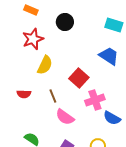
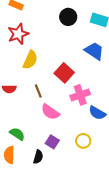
black circle: (65, 22) -> (68, 17), moved

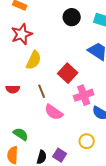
purple square: (52, 142) -> (60, 155), moved

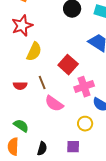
red semicircle: (13, 89) -> (20, 86), moved
yellow circle: (87, 141) -> (85, 124), moved
purple square: (60, 155) -> (73, 147), moved, turned -32

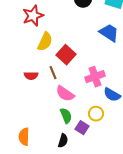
red square: (68, 65) -> (66, 55), moved
green semicircle: (21, 126) -> (66, 116), moved, turned 35
purple square: (73, 147) -> (82, 128), moved, turned 32
black semicircle: (42, 149) -> (63, 141), moved

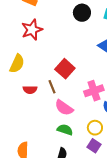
yellow semicircle: (45, 42) -> (17, 64), moved
green semicircle: (66, 116) -> (65, 130), turned -49
purple square: (82, 128) -> (94, 146), moved

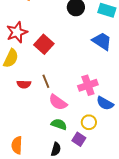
red star: (32, 30) -> (17, 32), moved
red square: (65, 69) -> (44, 44), moved
purple square: (94, 146) -> (79, 139), moved

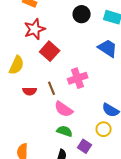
red star: (17, 32) -> (35, 29), moved
pink cross: (88, 85) -> (78, 78), moved
yellow circle: (89, 122) -> (104, 129), moved

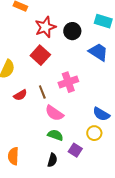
black circle: (82, 14) -> (72, 31), moved
red star: (35, 29) -> (45, 27), moved
red semicircle: (30, 91) -> (20, 95), turned -32

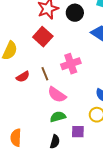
green semicircle: (55, 135) -> (58, 117), turned -35
purple square: (75, 150) -> (78, 132), turned -32

